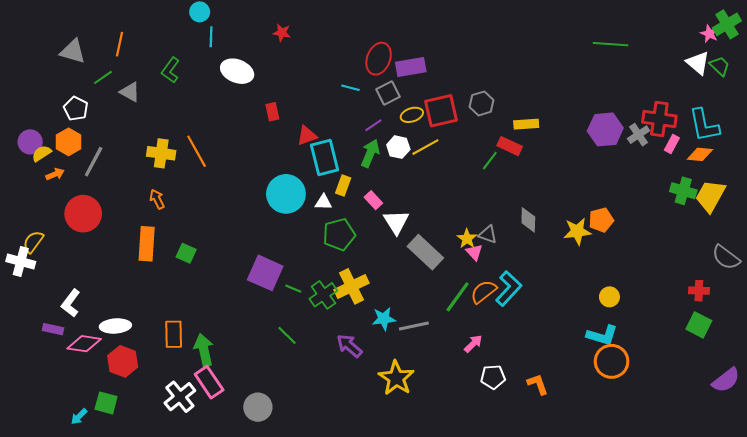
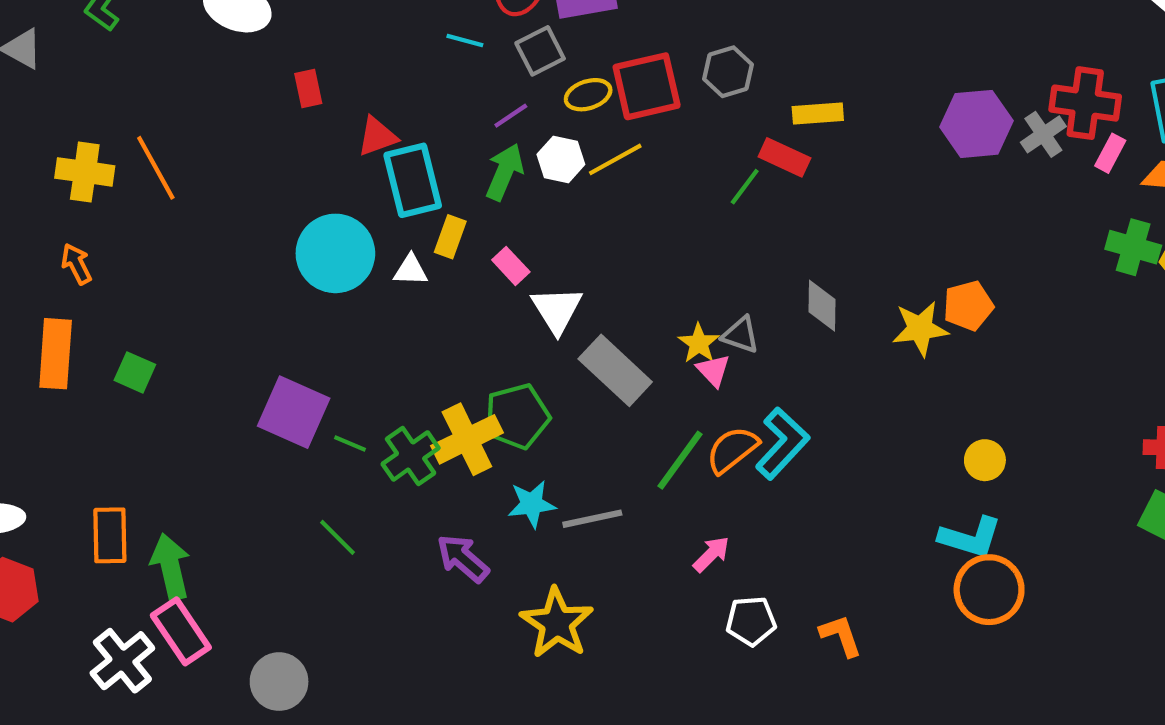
green pentagon: (339, 234) -> (517, 416), moved

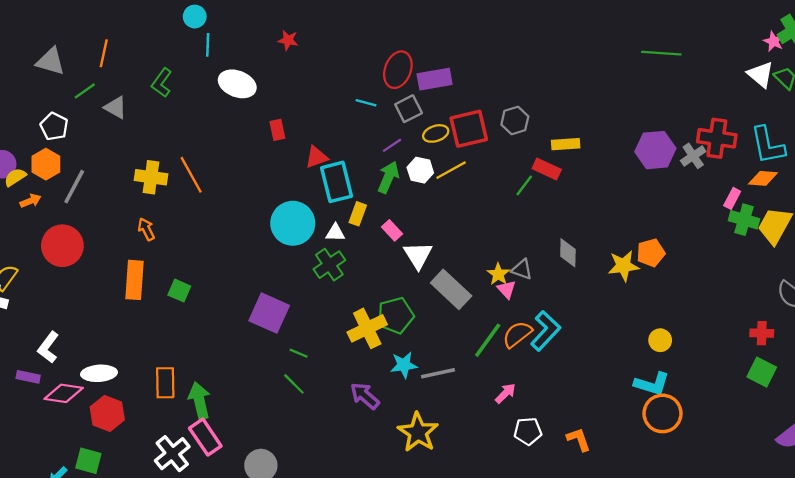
pink rectangle: (1110, 153) -> (732, 198), moved
green line: (350, 443) -> (299, 353), moved
green cross: (411, 456) -> (329, 265), moved

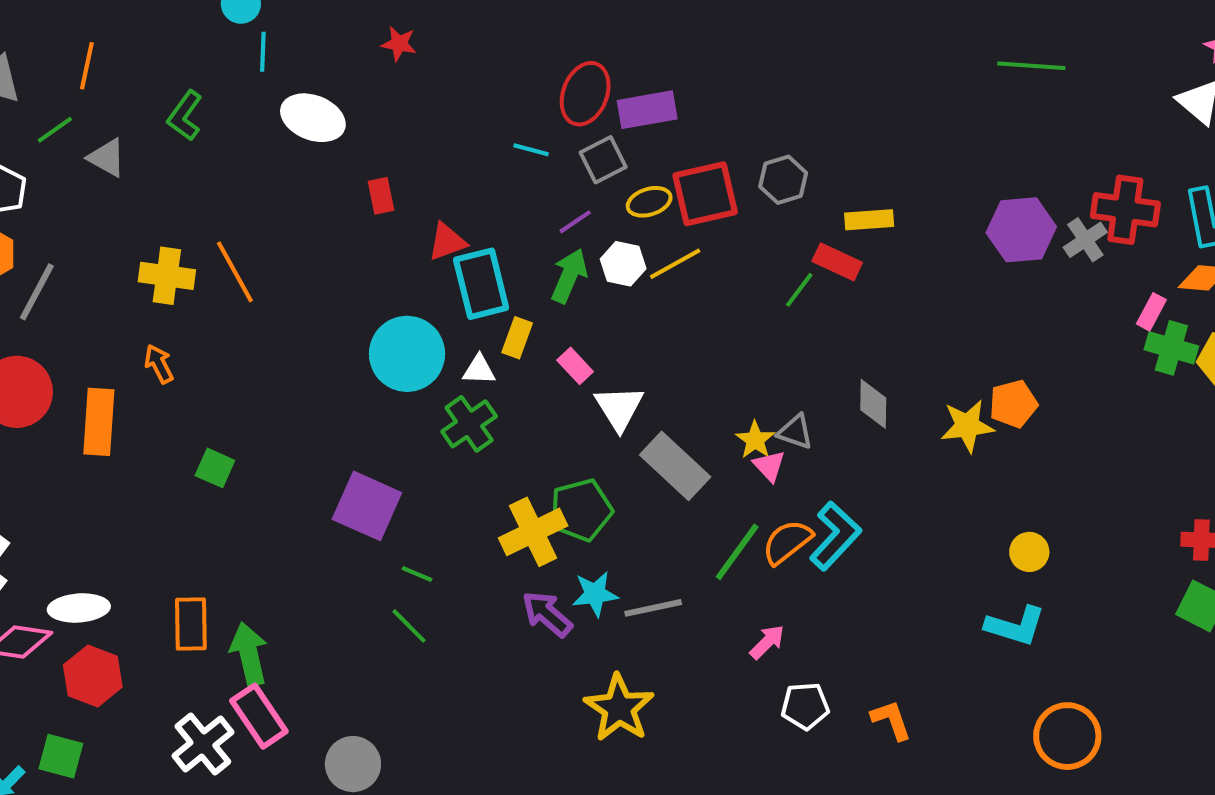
orange rectangle: (134, 280) -> (99, 422), moved
purple arrow: (365, 396) -> (547, 614), moved
orange circle: (663, 413) -> (1067, 736), moved

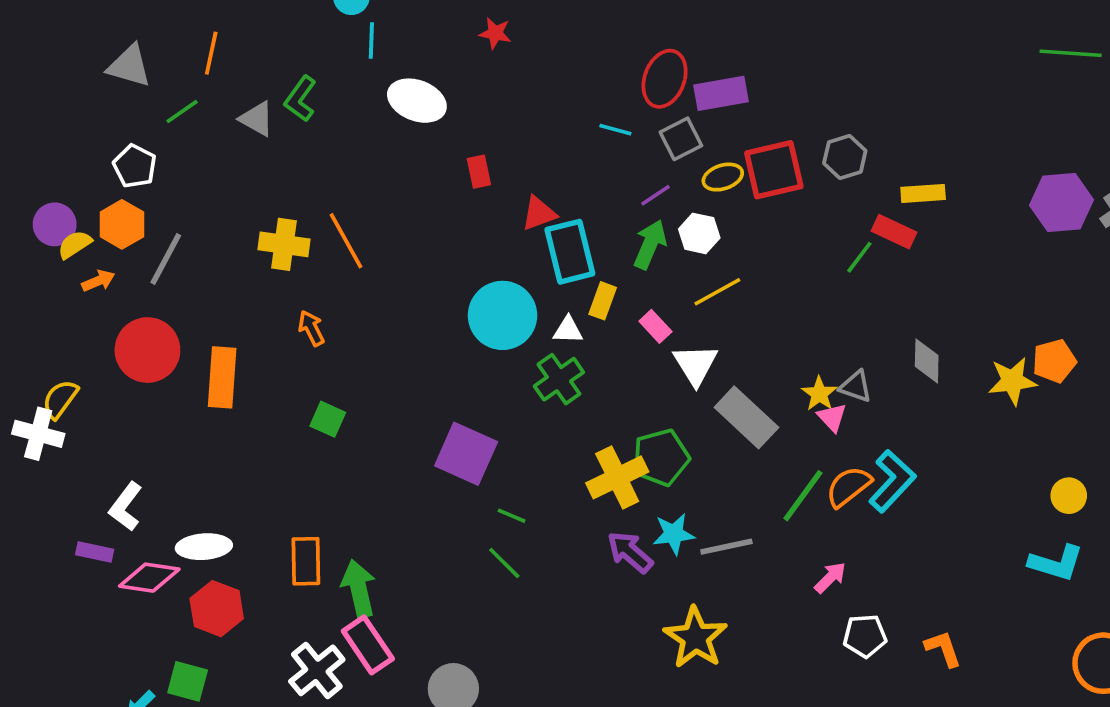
gray triangle: (107, 158) -> (257, 119), moved
yellow line: (675, 264) -> (717, 292), moved
orange arrow: (159, 364) -> (311, 328), moved

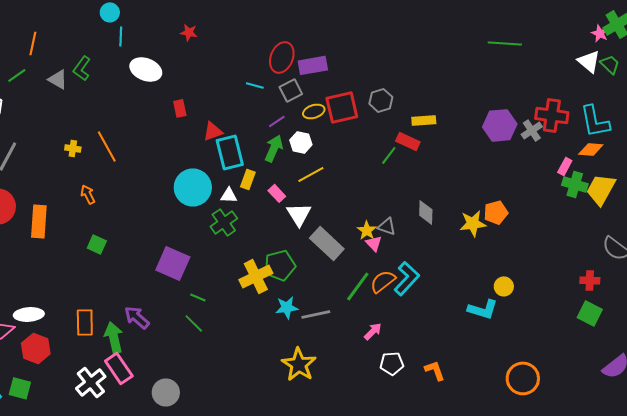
yellow cross: (284, 244) -> (73, 148), size x0.6
purple arrow: (630, 552) -> (137, 317), moved
cyan L-shape: (1056, 563) -> (483, 309), moved

